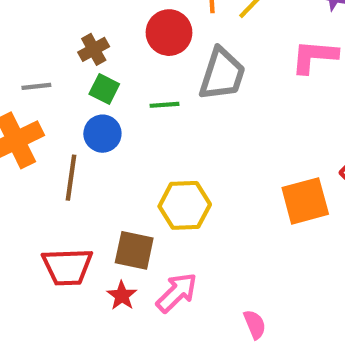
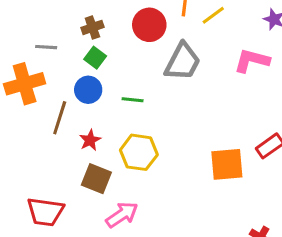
green line: (164, 105) -> (133, 100), moved
red trapezoid: (67, 267) -> (45, 212), moved
red star: (122, 296) -> (90, 140), moved

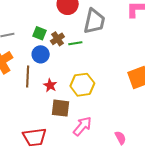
brown cross: (92, 27) -> (57, 39), moved
green line: (133, 100) -> (75, 43), moved

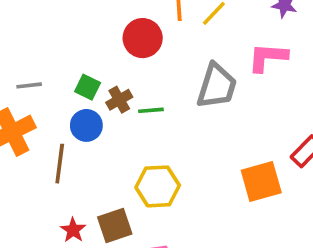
gray trapezoid: (94, 21) -> (217, 86), moved
red star: (50, 85) -> (73, 230), moved
brown square: (61, 108) -> (115, 226), turned -30

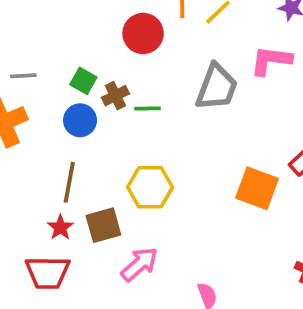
brown line: (60, 164) -> (69, 182), moved
orange square: (261, 182) -> (257, 188), turned 33

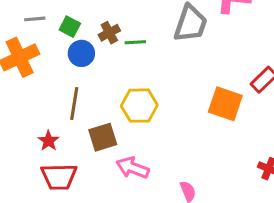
green square: (83, 81) -> (70, 27), moved
red star: (60, 227) -> (49, 141), moved
pink arrow: (139, 264) -> (133, 168), turned -116

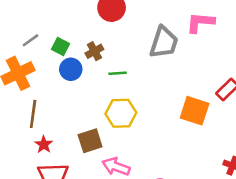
gray line: (35, 19) -> (30, 40), turned -30
green line: (135, 42) -> (118, 73), moved
brown line: (74, 104) -> (33, 114), moved

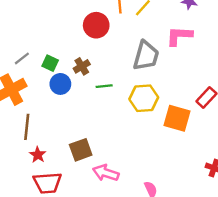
yellow hexagon: (121, 113) -> (144, 98), moved

